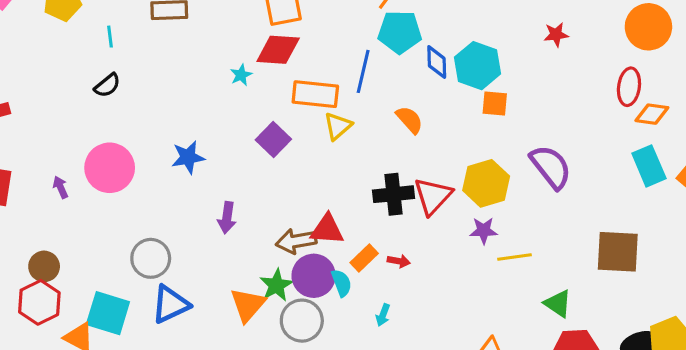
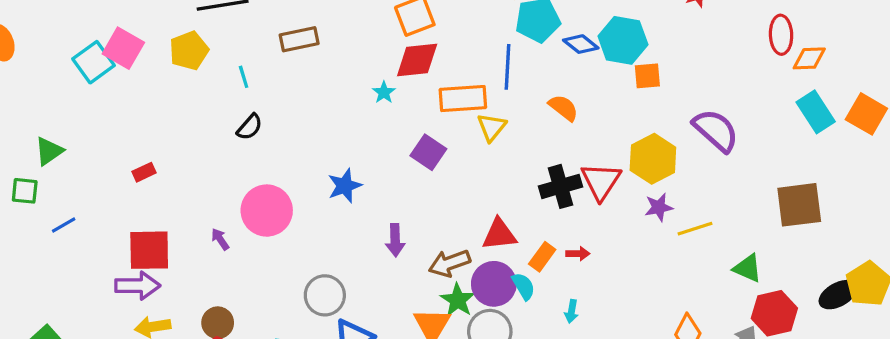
blue diamond: (437, 62) -> (581, 44), turned -40
brown arrow: (296, 241) -> (450, 263), moved

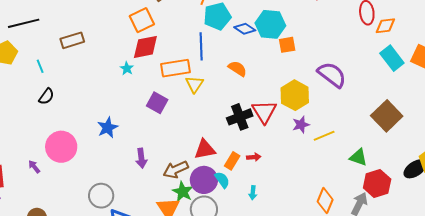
brown square: (799, 205) -> (387, 116), turned -32

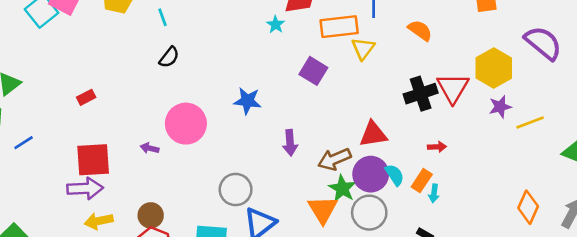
blue star: (108, 128) -> (247, 101), turned 30
orange rectangle: (232, 161) -> (422, 181), moved
purple arrow: (34, 167) -> (150, 148), turned -40

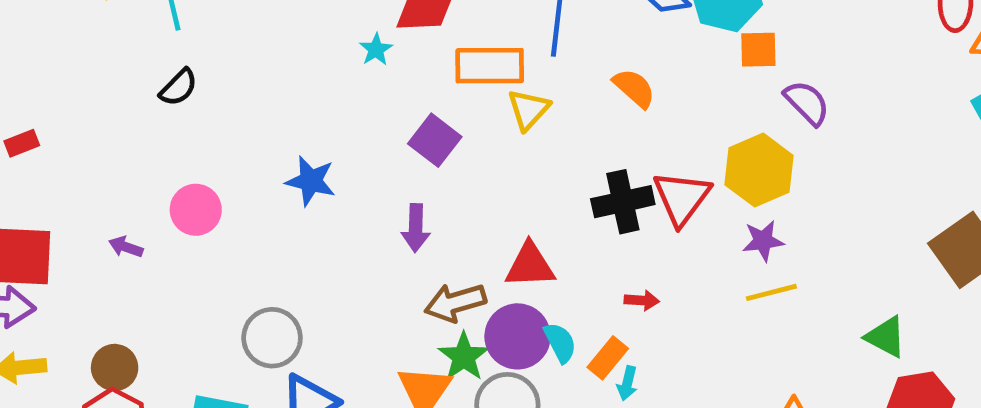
purple semicircle: (543, 43) -> (807, 103), moved, size x0.7
yellow line: (530, 123) -> (771, 292), moved
pink circle: (186, 124) -> (196, 210), size x0.7
purple arrow: (290, 143) -> (416, 228), moved

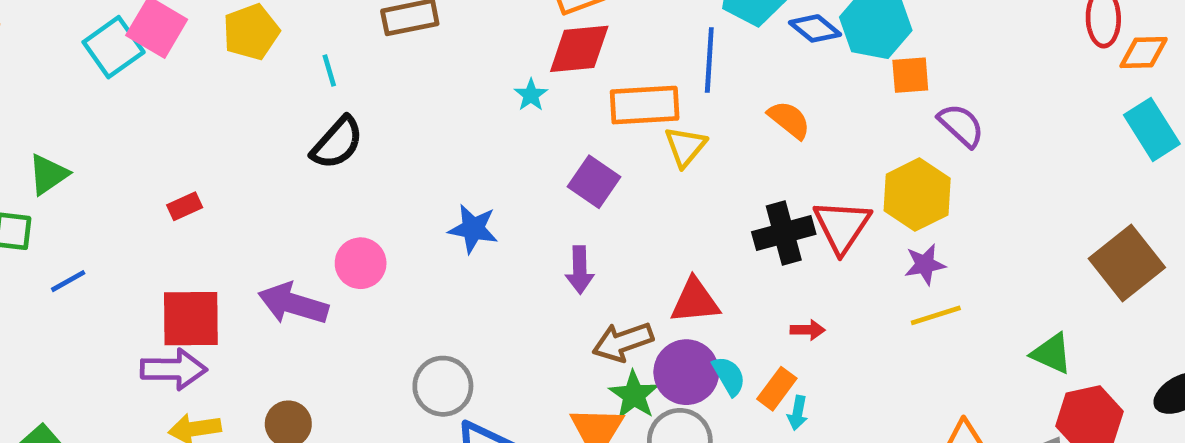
black semicircle: (179, 87) -> (337, 143), size x1.4
purple arrow: (126, 247) -> (293, 304), size x2.0

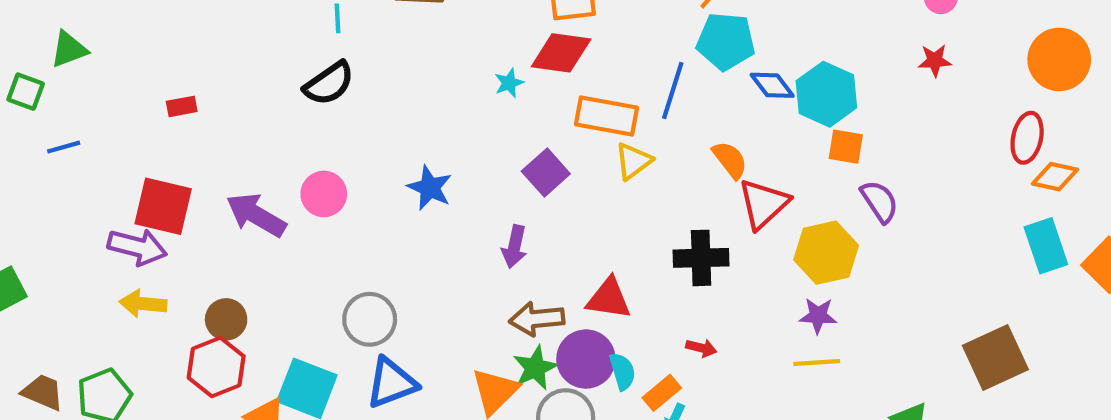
red triangle: (842, 226) -> (763, 204), moved

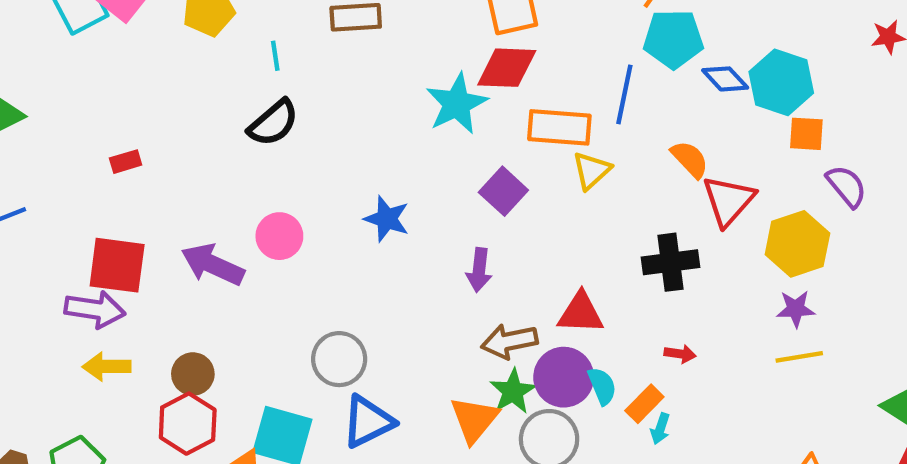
cyan star: (509, 83) -> (457, 104), size x2.0

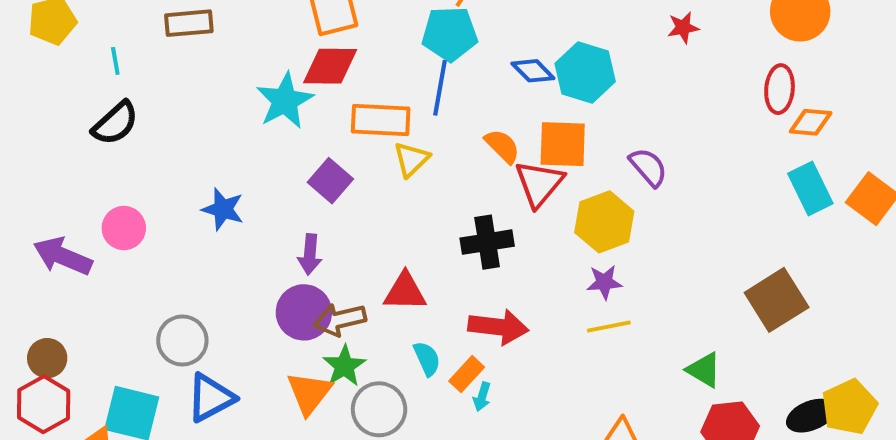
cyan pentagon: (673, 39) -> (450, 34), moved
orange square: (806, 134) -> (563, 144), moved, size x1.5
red arrow: (680, 354) -> (498, 327), size x2.0
purple circle: (564, 377) -> (304, 312), moved

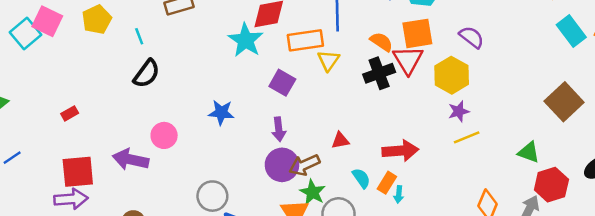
black cross: (487, 242) -> (379, 73), moved
red triangle: (405, 292) -> (340, 141), size x0.7

